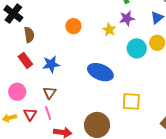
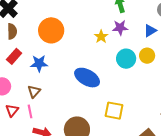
orange circle: (73, 26) -> (51, 30), moved, size x1.6
brown semicircle: (29, 35) -> (12, 31), moved
red rectangle: (25, 60) -> (14, 56), turned 70

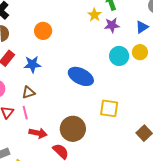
orange circle: (51, 30) -> (43, 31), size x0.7
yellow star: (101, 37) -> (95, 15), moved
brown triangle: (34, 91) -> (28, 92), turned 32

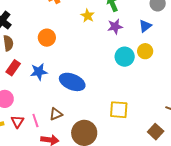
yellow star: (95, 15) -> (88, 16), moved
blue ellipse: (81, 76) -> (72, 82), moved
brown triangle: (28, 92) -> (56, 114), moved

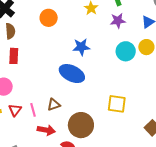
orange circle: (47, 38) -> (49, 18), moved
red rectangle: (13, 68) -> (14, 56), turned -35
blue star: (39, 72) -> (81, 47), moved

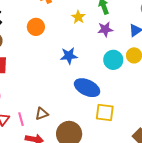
blue ellipse: (72, 74) -> (87, 88), moved

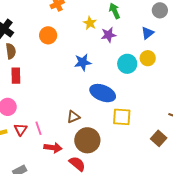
purple star: (105, 29) -> (109, 35), moved
brown triangle: (42, 114) -> (73, 117), moved

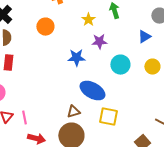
purple star: (109, 35) -> (99, 42), moved
yellow circle: (148, 58) -> (152, 67), moved
brown triangle: (73, 117) -> (73, 112), moved

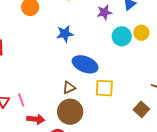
purple star: (99, 42) -> (104, 12), moved
cyan circle: (120, 65) -> (122, 36), moved

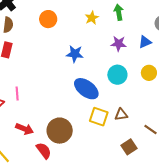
cyan circle: (122, 36) -> (117, 75), moved
brown triangle: (69, 88) -> (121, 115), moved
pink line: (21, 100) -> (17, 94), moved

